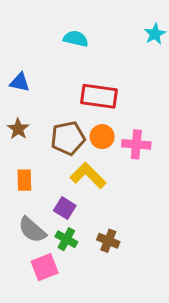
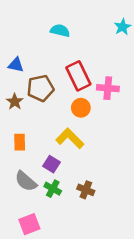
red rectangle: (99, 96) -> (78, 76), turned 56
brown pentagon: (68, 138) -> (40, 88), moved
pink cross: (136, 144) -> (108, 88), moved
pink square: (45, 267) -> (29, 224), moved

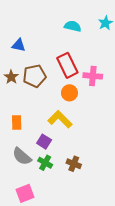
cyan semicircle: (60, 31) -> (73, 26), moved
blue triangle: (16, 65) -> (19, 45), moved
brown star: (15, 102) -> (11, 77), moved

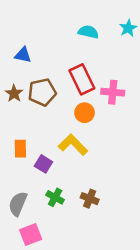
purple square: (44, 142) -> (43, 164), moved
gray semicircle: (22, 156) -> (18, 204), moved, turned 72

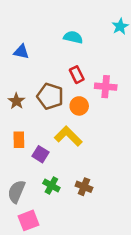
cyan semicircle: (88, 32) -> (73, 37), moved
red rectangle: (82, 79) -> (77, 75), size x0.6
brown pentagon: (42, 92) -> (50, 96), moved, turned 30
brown star: (14, 93) -> (16, 101), moved

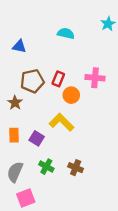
red rectangle: (77, 75) -> (58, 79), moved, turned 48
brown pentagon: (50, 96) -> (32, 81), moved, turned -30
brown star: (16, 101) -> (15, 103), moved
orange rectangle: (19, 140) -> (14, 135), moved

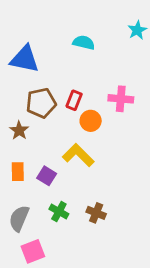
blue triangle: (19, 46) -> (25, 59), size x1.6

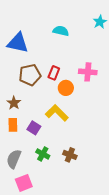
brown star: (19, 130) -> (14, 103), moved

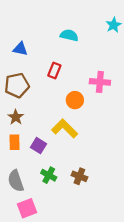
blue triangle: (18, 43) -> (20, 49), size x0.6
red rectangle: (54, 73) -> (54, 71), moved
brown pentagon: (30, 75) -> (17, 85), moved
gray semicircle: (14, 159) -> (16, 181), turned -42

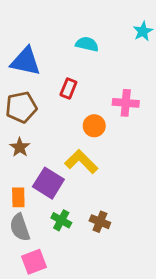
blue triangle: (20, 49) -> (25, 61), size x1.6
orange rectangle: (15, 142) -> (18, 197), moved
purple square: (38, 146) -> (48, 183), size x1.5

